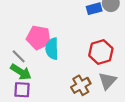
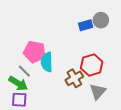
gray line: (19, 56) -> (24, 71), moved
brown cross: (81, 85) -> (74, 78), moved

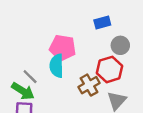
gray circle: (101, 20) -> (120, 45), moved
pink pentagon: (35, 52) -> (63, 48), moved

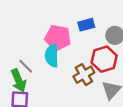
blue rectangle: (102, 22) -> (86, 25), moved
green arrow: (23, 91) -> (19, 81), turned 35

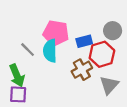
blue rectangle: (86, 25) -> (84, 41), moved
gray line: (26, 66) -> (28, 50), moved

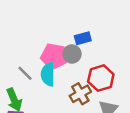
gray circle: (113, 31) -> (72, 54), moved
blue rectangle: (84, 41) -> (83, 38), moved

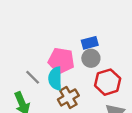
gray circle: (72, 54) -> (91, 58), moved
brown cross: (80, 94) -> (68, 97), moved

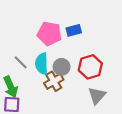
gray circle: (91, 58) -> (62, 67), moved
pink pentagon: (61, 61) -> (49, 34), moved

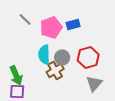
pink pentagon: (49, 34) -> (51, 28), turned -30
gray line: (21, 62) -> (25, 20), moved

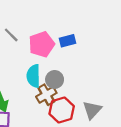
red hexagon: (88, 58) -> (62, 110), moved

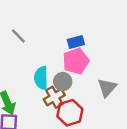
pink pentagon: (42, 44) -> (76, 61), moved
gray triangle: (92, 110) -> (107, 88), moved

